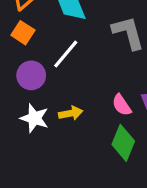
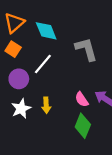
yellow arrow: (71, 113) -> (46, 105), turned 98
white star: (34, 118) -> (21, 109), turned 30

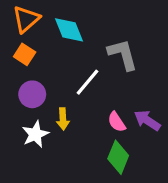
white line: (43, 64) -> (87, 82), moved
yellow arrow: (46, 105) -> (63, 119), moved

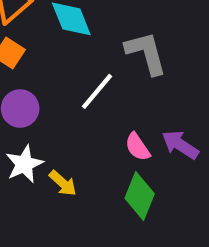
yellow arrow: (63, 119) -> (63, 183), moved, turned -45

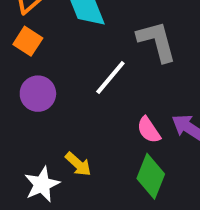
white star: (24, 164) -> (42, 184), moved

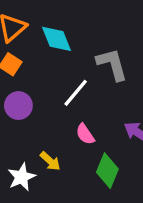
pink semicircle: (149, 130) -> (85, 134), moved

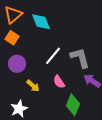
gray L-shape: (112, 64) -> (80, 58), moved
yellow arrow: (50, 161) -> (33, 86), moved

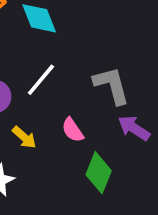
white line: (53, 56) -> (41, 80), moved

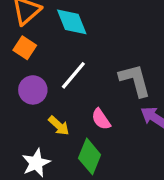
green diamond: (99, 173) -> (90, 156), moved

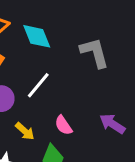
gray L-shape: (135, 80) -> (95, 53), moved

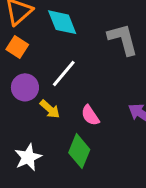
yellow arrow: (25, 131) -> (50, 109), moved

